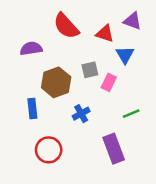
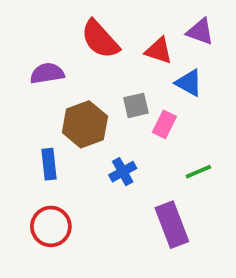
blue triangle: (125, 55) -> (189, 83), turned -30
red circle: (49, 150) -> (51, 226), moved

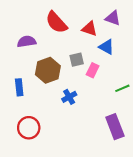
blue rectangle: (49, 164) -> (19, 87), moved
green line: (198, 172) -> (122, 88), moved
purple rectangle: (172, 225) -> (115, 127), moved

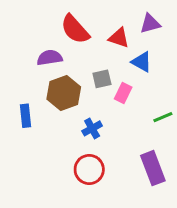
purple triangle: (113, 18) -> (150, 24), turned -35
purple semicircle: (27, 42) -> (50, 58), moved
red circle: (29, 128) -> (89, 169), moved

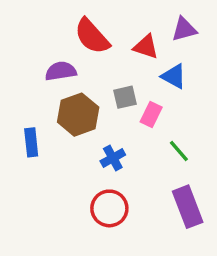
green line: (163, 117) -> (179, 151), moved, turned 72

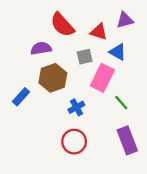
gray square: (125, 97) -> (85, 57), moved
pink rectangle: (151, 115) -> (102, 78), size x1.6
blue rectangle: (31, 142) -> (21, 97), turned 48

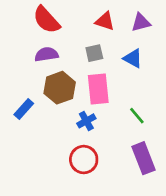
red semicircle: (62, 25) -> (46, 20), moved
red triangle: (99, 32) -> (105, 21), moved
gray square: (85, 57) -> (94, 53), moved
pink rectangle: (102, 78) -> (98, 89), moved, turned -32

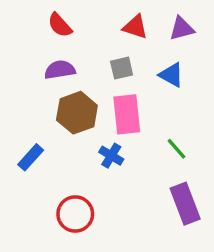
red semicircle: (46, 20) -> (60, 25), size x0.7
blue rectangle: (24, 109) -> (31, 157), moved
blue cross: (86, 121) -> (111, 156), turned -30
red circle: (84, 160) -> (75, 214), moved

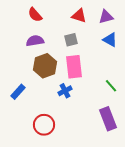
blue triangle: (171, 75) -> (110, 40), moved
green line: (177, 149) -> (111, 86), moved
blue cross: (111, 156) -> (65, 91), turned 32

